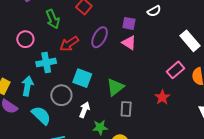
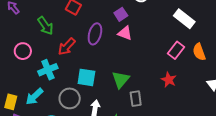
purple square: (129, 23) -> (121, 14), turned -32
cyan arrow: (27, 86) -> (34, 96), turned -132

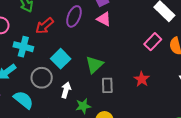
cyan cross: (48, 70) -> (23, 47), turned 30
cyan square: (86, 77) -> (61, 59), turned 30
red star: (169, 80) -> (142, 79), moved

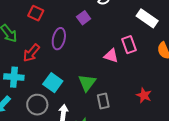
pink triangle: (104, 19) -> (111, 56), moved
pink rectangle: (153, 42) -> (129, 45), moved, turned -54
red star: (142, 79) -> (144, 95), moved

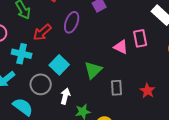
gray rectangle: (103, 101) -> (117, 88), moved

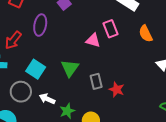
red star: (147, 91) -> (117, 89), moved
white arrow: (65, 96) -> (47, 99), turned -70

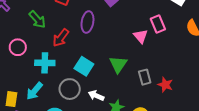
pink triangle: (93, 40) -> (141, 36), turned 35

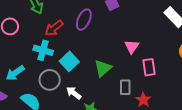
pink rectangle: (158, 24) -> (149, 67), moved
cyan cross: (45, 63) -> (43, 50), moved

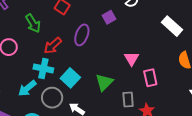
cyan arrow: (15, 73) -> (27, 88), moved

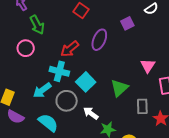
green arrow: (33, 23) -> (37, 25), moved

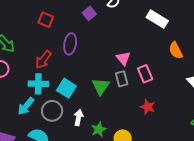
purple square: (127, 23) -> (89, 13), moved
gray rectangle: (142, 106) -> (122, 79), moved
white arrow: (91, 113) -> (79, 118), turned 77

